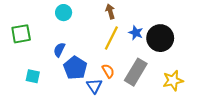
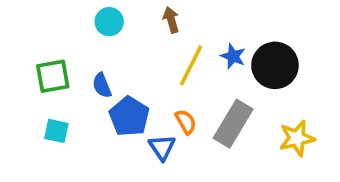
brown arrow: (110, 11) -> (171, 20), moved
green square: (21, 34) -> (53, 76), moved
blue semicircle: (59, 50) -> (102, 85), turned -48

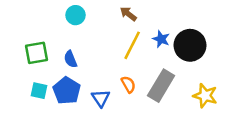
brown arrow: (171, 20) -> (128, 14), moved, turned -36
blue pentagon: (129, 116) -> (67, 91), moved
yellow star: (297, 138) -> (205, 96), turned 30
blue triangle: (162, 147) -> (101, 98), moved

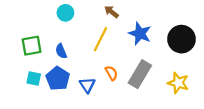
blue star: (161, 39) -> (140, 34), size x1.5
yellow line: (132, 45) -> (100, 39), moved
black circle: (190, 45) -> (181, 39), moved

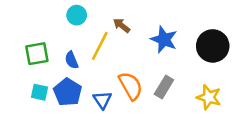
brown arrow: (111, 12) -> (122, 25), moved
yellow line: (100, 39) -> (100, 46), moved
orange semicircle: (111, 73) -> (131, 86), size x1.6
gray rectangle: (140, 74) -> (164, 87), size x0.7

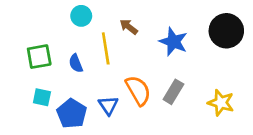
yellow line: (100, 46) -> (106, 48), turned -36
black circle: (213, 46) -> (226, 31), moved
blue pentagon: (68, 92) -> (72, 114), moved

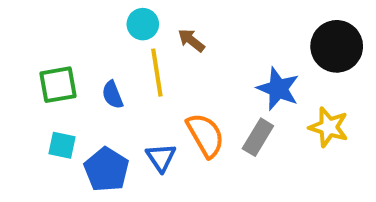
cyan circle: (81, 16) -> (143, 24), moved
blue star: (173, 42) -> (278, 89), moved
yellow star: (221, 103) -> (329, 127), moved

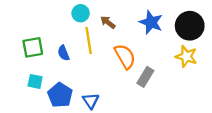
blue star: (278, 89) -> (151, 22), moved
yellow star: (329, 127) -> (186, 56), moved
orange semicircle: (205, 135) -> (125, 56), moved
blue triangle: (161, 157) -> (91, 101), moved

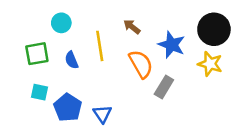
cyan circle: (81, 13) -> (61, 23), moved
brown arrow: (108, 22) -> (132, 27), moved
blue star: (151, 22) -> (172, 45), moved

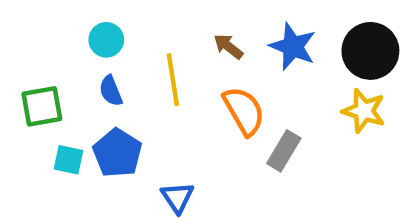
blue star: (172, 45) -> (293, 46), moved
green square: (37, 54) -> (42, 106), moved
blue semicircle: (72, 60) -> (111, 91), moved
blue pentagon: (68, 108) -> (117, 153), moved

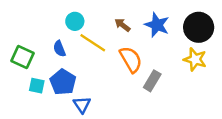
cyan circle: (106, 40) -> (75, 21), moved
yellow line: (173, 80) -> (93, 43), turned -48
green square: (42, 106) -> (22, 57), turned 35
blue triangle: (177, 197) -> (82, 105), moved

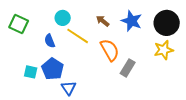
green square: (22, 57) -> (19, 24), moved
yellow star: (195, 59) -> (164, 50), turned -30

